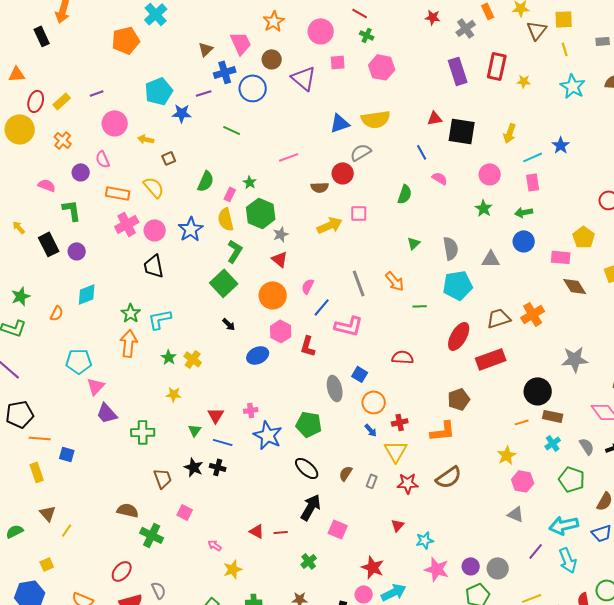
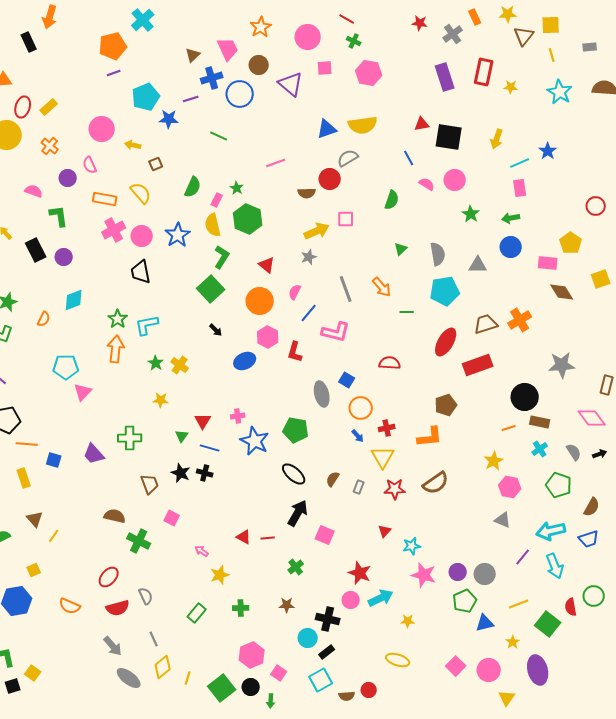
purple line: (97, 93) -> (114, 73), moved
pink circle: (490, 174) -> (455, 180), moved
gray star: (281, 234) -> (309, 257), moved
purple trapezoid: (107, 413) -> (94, 454), moved

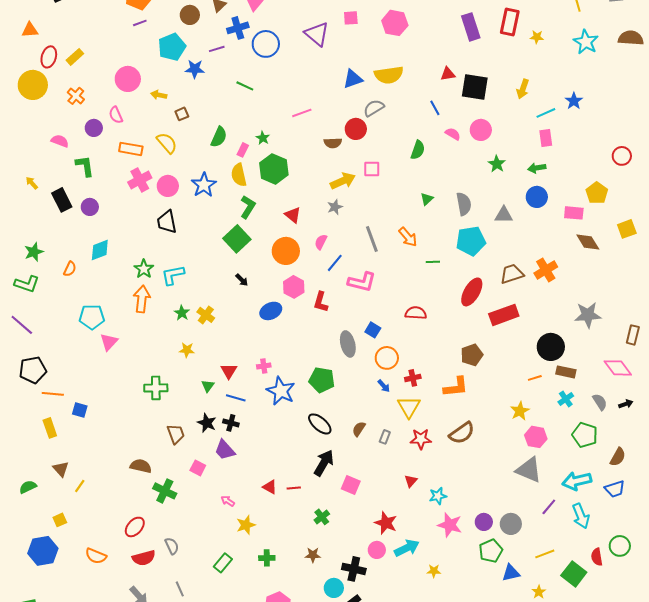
brown circle: (259, 65) -> (190, 15), moved
purple trapezoid: (94, 454) -> (225, 450), moved
gray triangle: (503, 520) -> (529, 470), size x1.6

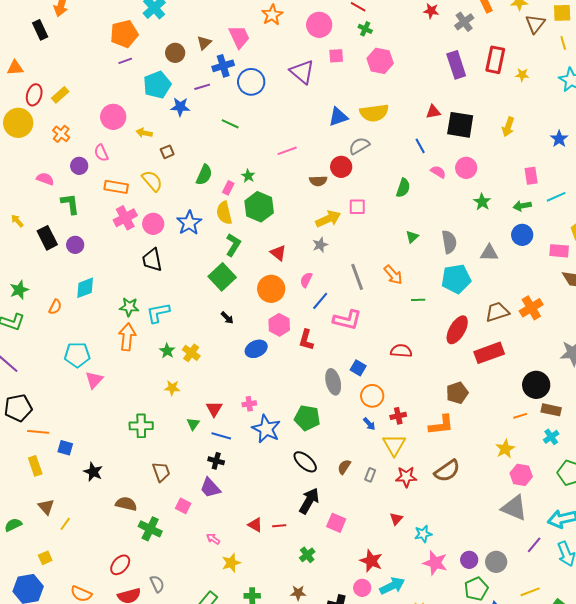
cyan line: (546, 113) -> (556, 197), moved
green star: (144, 269) -> (129, 307), turned -30
black star: (207, 423) -> (93, 472), moved

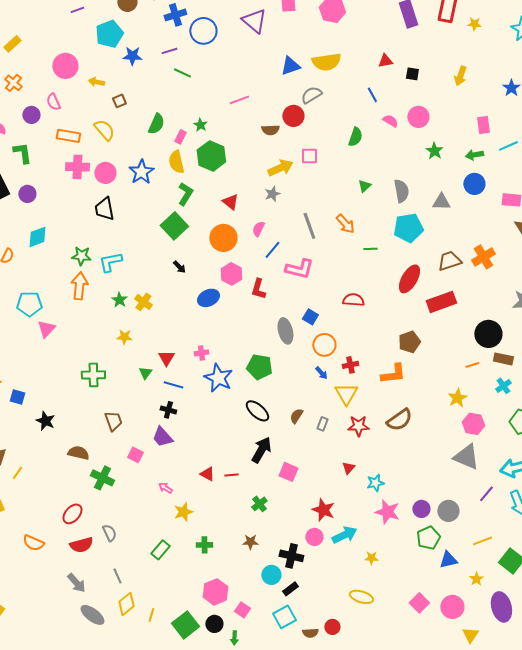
purple line: (202, 87) -> (169, 51), moved
black square: (460, 125) -> (412, 74), size x0.5
pink cross: (125, 218) -> (77, 167), turned 30

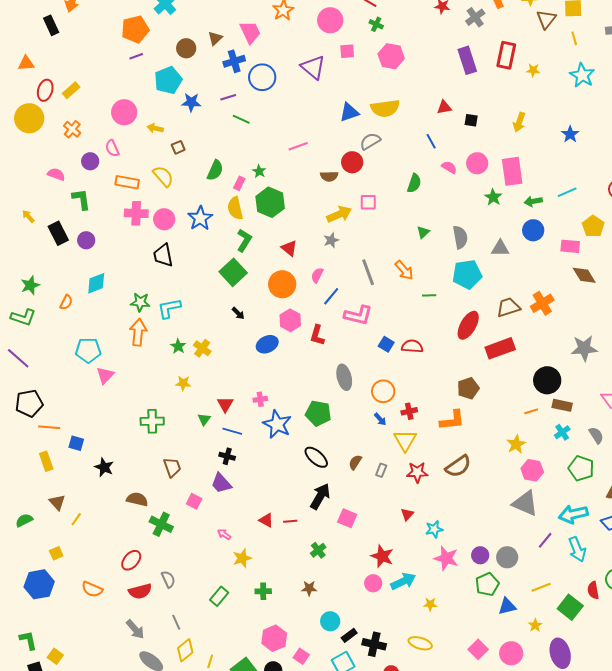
pink rectangle: (483, 125) -> (512, 171), moved, size x1.6
blue square: (310, 317) -> (386, 344), moved
black cross: (291, 556) -> (374, 644), moved

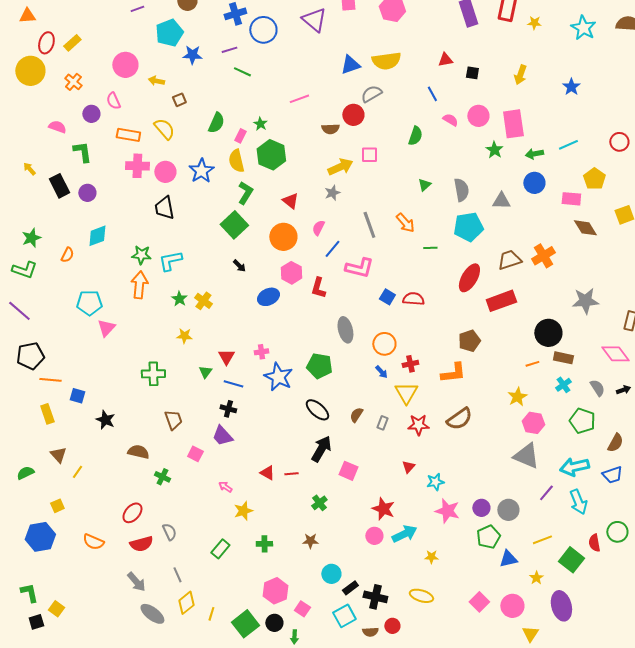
green cross: (161, 524) -> (162, 477), size x0.7

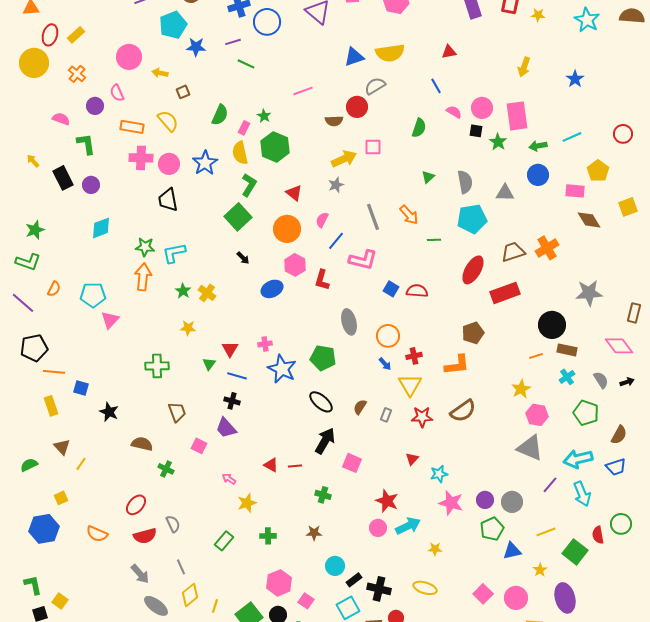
black square: (472, 73) -> (476, 131), moved
orange semicircle: (67, 255) -> (54, 289), moved
green cross: (319, 503) -> (323, 495), turned -35

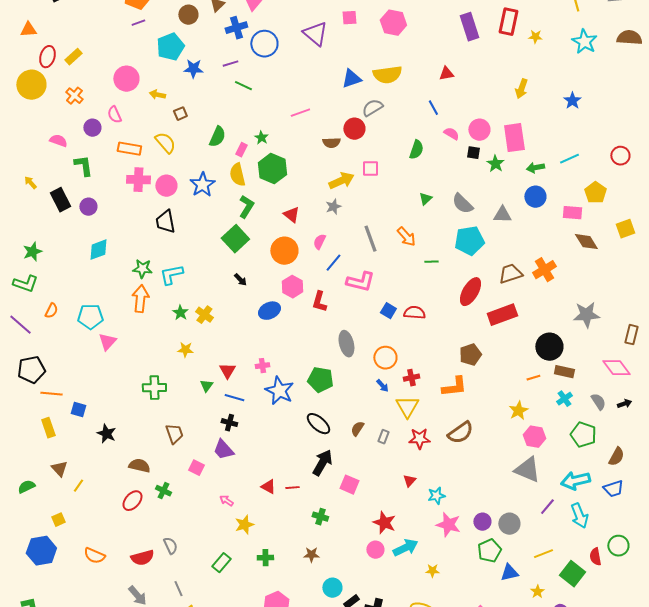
gray semicircle: (465, 182) -> (462, 204), turned 145
red ellipse: (136, 505) -> (132, 501), moved

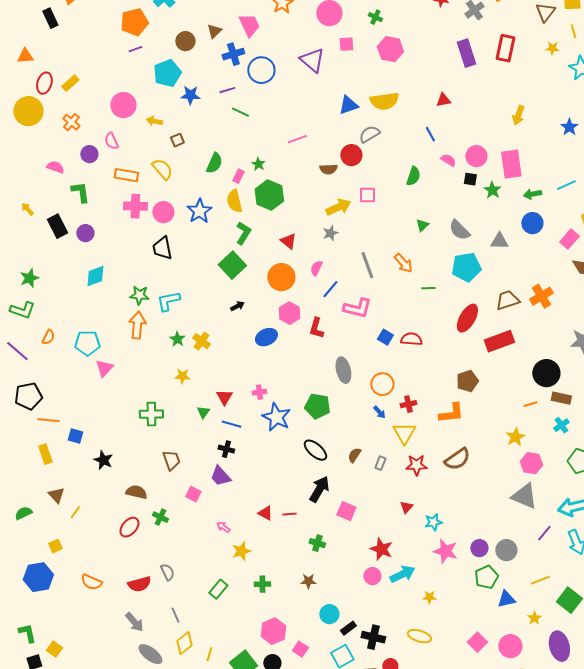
yellow star: (535, 37) -> (552, 48), moved
pink rectangle: (572, 213) -> (569, 239), turned -54
black arrow: (240, 280) -> (237, 306), turned -72

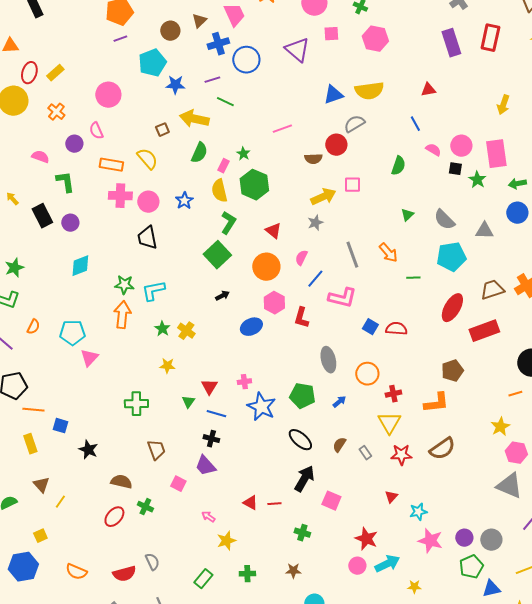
yellow arrow: (154, 121) -> (194, 119), moved, size x1.8
blue star: (199, 211) -> (184, 201), size x0.7
blue arrow: (379, 412) -> (339, 402), moved, turned -88
gray rectangle: (380, 463) -> (365, 453), turned -56

